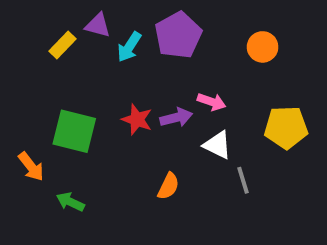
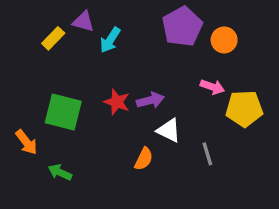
purple pentagon: (178, 35) -> (182, 27), moved
pink arrow: (212, 102) -> (212, 87), moved
white triangle: (217, 145) -> (169, 130), moved

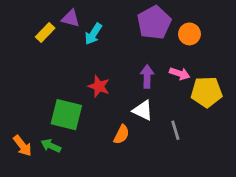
purple arrow: (150, 100) -> (147, 76), moved, turned -75
green square: (63, 112) -> (66, 115), moved
orange arrow: (26, 142) -> (22, 146), moved

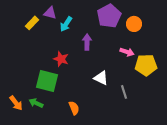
purple arrow: (147, 76) -> (87, 42), moved
red star: (99, 86) -> (61, 59), moved
orange semicircle: (122, 134) -> (74, 108), moved, turned -48

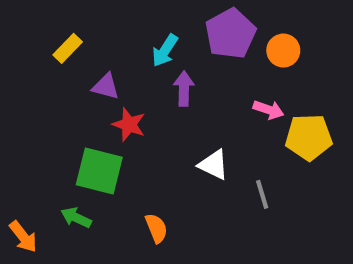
purple triangle: (50, 13) -> (106, 86), moved
cyan arrow: (66, 24) -> (165, 51), moved
orange arrow: (16, 103) -> (23, 237), moved

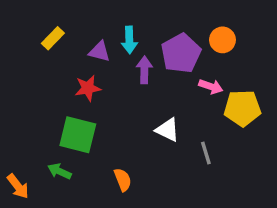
purple pentagon: (230, 34) -> (181, 53), moved
cyan arrow: (165, 51) -> (129, 40), turned -35
purple triangle: (106, 86) -> (99, 52), moved
red star: (129, 125) -> (88, 88), moved, turned -30

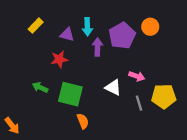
pink arrow: (211, 86) -> (137, 76), moved
yellow pentagon: (242, 108) -> (164, 96), moved
green square: (78, 135) -> (70, 94), moved
green arrow: (59, 171) -> (40, 87), moved

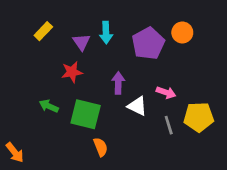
purple triangle: (67, 35) -> (81, 42), turned 40
purple arrow: (97, 47) -> (118, 83), moved

